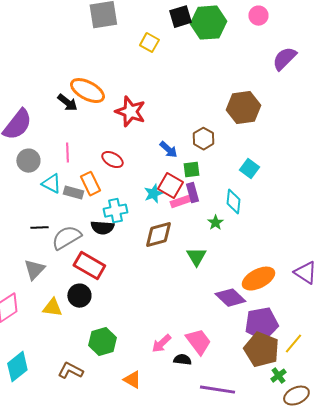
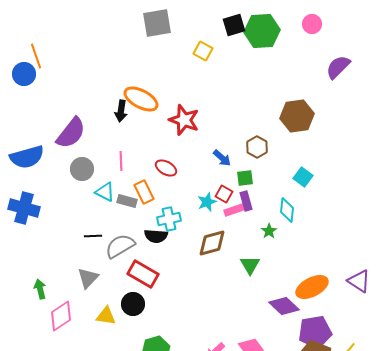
black arrow: (67, 103) -> (121, 111), turned 60
red square: (170, 186) -> (224, 194), size x0.7

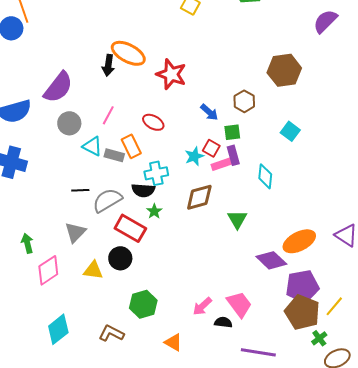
pink line: (121, 161) -> (108, 115), turned 30
cyan diamond: (287, 210) -> (265, 176), moved
green star: (269, 231) -> (154, 211), moved

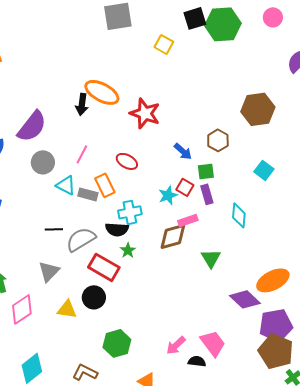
pink rectangle: (221, 164) -> (188, 220), moved

